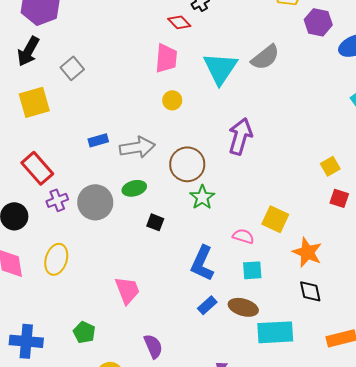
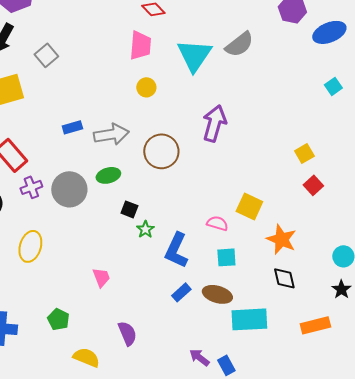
green star: (202, 197) -> (145, 229), moved, size x0.7
red square: (339, 198) -> (313, 185), turned 30
pink trapezoid: (127, 290) -> (101, 277), size x0.7

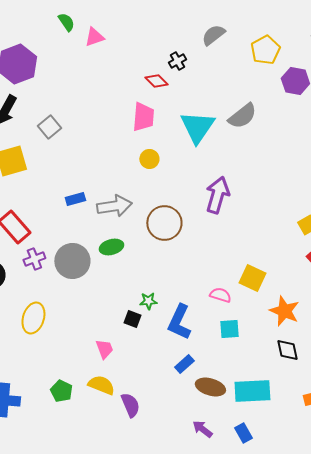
black square: (129, 209) -> (132, 319), moved
green star: (145, 229) -> (148, 301), turned 30
brown ellipse: (217, 294) -> (210, 387), moved
yellow semicircle: (86, 357) -> (101, 385), moved
blue rectangle: (226, 365) -> (243, 433), moved

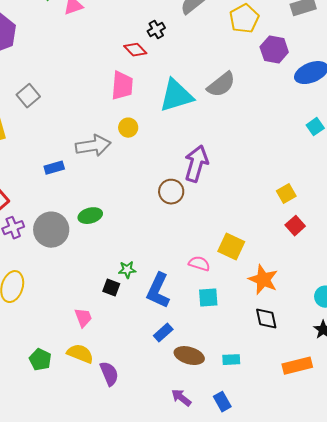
cyan triangle: (197, 127) -> (176, 96), turned 39
gray arrow: (114, 206) -> (93, 146), moved
brown circle: (164, 223) -> (171, 192), moved, size x0.7
cyan rectangle: (252, 391) -> (231, 360), size x0.5

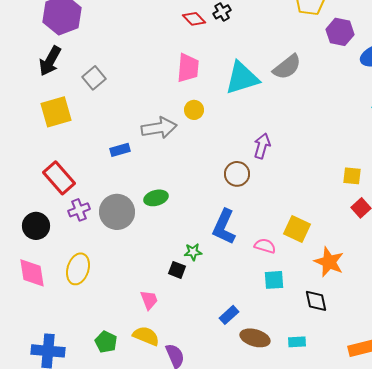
red diamond: (135, 50) -> (194, 19), moved
purple arrow: (196, 164) -> (262, 146), size x0.7
yellow square: (286, 194) -> (352, 176), turned 36
blue L-shape: (158, 291) -> (224, 227), moved
black diamond: (266, 319) -> (316, 301), moved

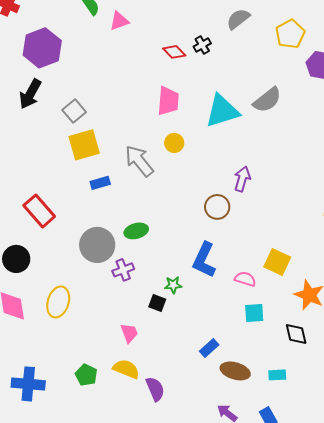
yellow square: (56, 112) -> (84, 145), moved
gray arrow: (159, 128) -> (139, 161), turned -120
purple cross: (79, 210) -> (123, 270), moved

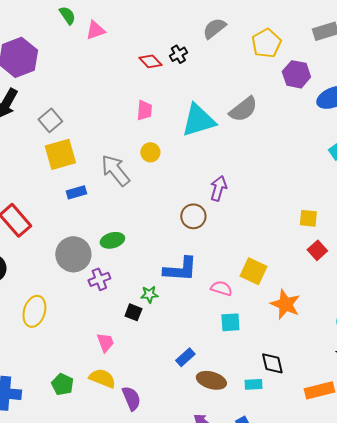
pink trapezoid: (168, 101) -> (144, 110), size x0.7
blue L-shape: (204, 260) -> (180, 269), turned -111
black diamond: (296, 334) -> (272, 363), moved

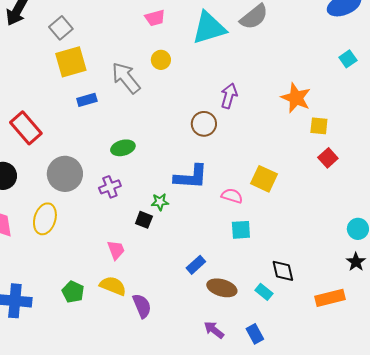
pink trapezoid: (144, 110) -> (155, 18), turned 70
gray circle: (73, 254) -> (65, 174), moved
orange star: (285, 304) -> (296, 98), moved
cyan rectangle: (253, 384) -> (264, 292), turned 42

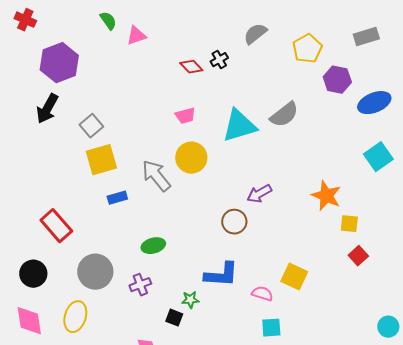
cyan square: (348, 59) -> (378, 157), size x1.6
yellow circle: (161, 60) -> (191, 158), size x1.6
purple arrow: (229, 96) -> (259, 194), turned -135

